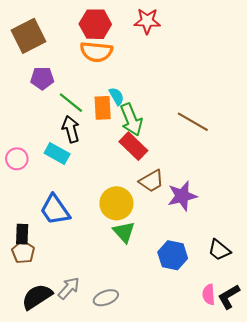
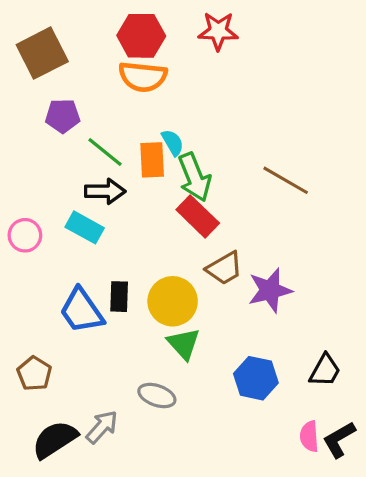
black arrow: (71, 129) -> (105, 191), turned 105
black rectangle: (22, 234) -> (119, 297), moved
black trapezoid: (219, 250) -> (325, 370), turned -100
gray ellipse: (106, 298) -> (157, 396), moved, turned 40

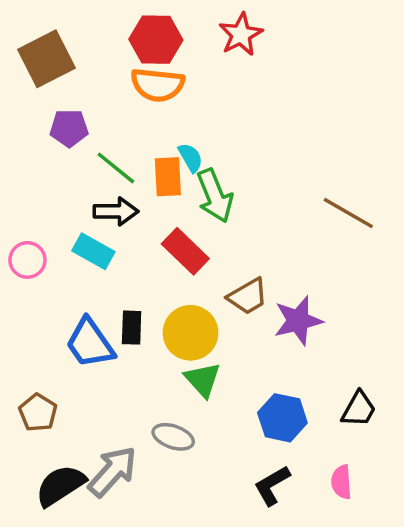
red star: (218, 31) -> (241, 34), turned -30
brown line: (286, 180) -> (348, 213), moved
red rectangle: (198, 216) -> (185, 251), moved
gray arrow: (102, 427) -> (112, 472), size x1.4
black L-shape: (339, 439) -> (272, 485), moved

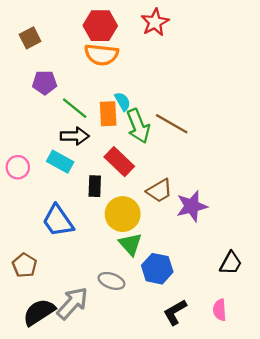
brown square: (47, 59) -> (30, 38), size x0.6
brown line: (348, 213) -> (172, 124), moved
black rectangle: (132, 328) -> (95, 186), moved
blue hexagon: (282, 418) -> (157, 269), moved

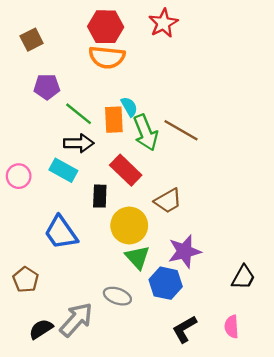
purple star: (192, 206) -> (184, 251), moved
black semicircle: (39, 312) -> (41, 329), size x0.7

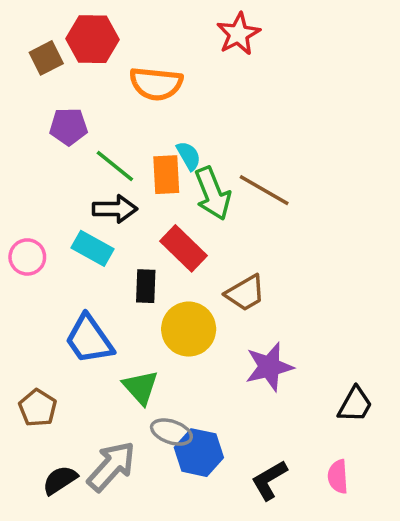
red hexagon: (106, 27) -> (93, 39), moved
green triangle: (137, 257) -> (141, 387), moved
blue hexagon: (166, 283) -> (199, 453), moved

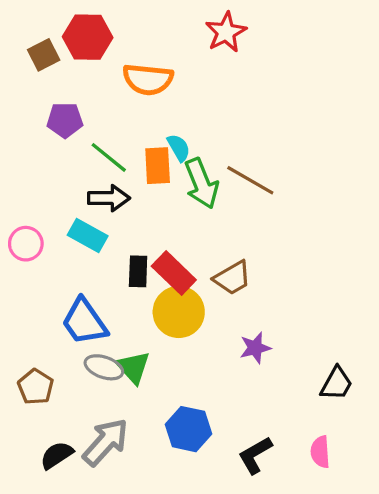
red rectangle: (183, 248) -> (174, 273), moved
purple star: (269, 367) -> (255, 348), size x0.7
gray ellipse: (171, 432) -> (104, 367), moved

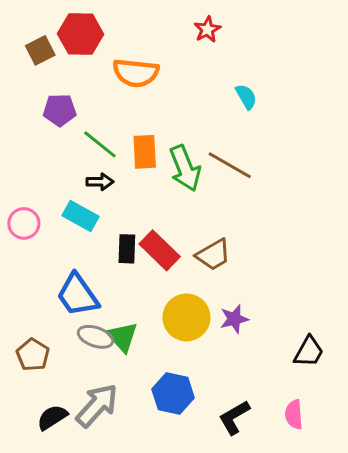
red star: (226, 32) -> (207, 29), size x0.7
cyan semicircle: (179, 148) -> (246, 97), moved
black arrow: (109, 198) -> (100, 182), size x0.7
yellow circle: (179, 312) -> (186, 317), moved

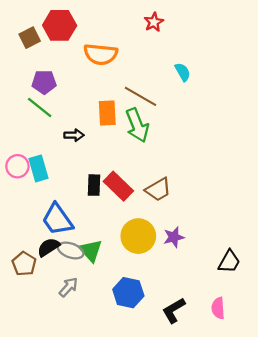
green line: (100, 144) -> (40, 107), moved
brown line: (230, 165) -> (140, 96), moved
cyan rectangle: (81, 216) -> (39, 168), moved, turned 45
gray arrow: (97, 405) -> (68, 287), moved, size x0.6
black semicircle: (52, 417) -> (48, 247), moved

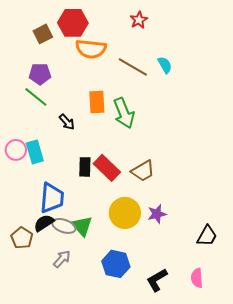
red hexagon: (60, 25) -> (73, 23), moved
brown square: (30, 38) -> (43, 34), moved
brown line: (140, 96) -> (133, 67), moved
black arrow: (74, 135) -> (67, 122), turned 48
blue trapezoid: (57, 219) -> (52, 198), turned -140

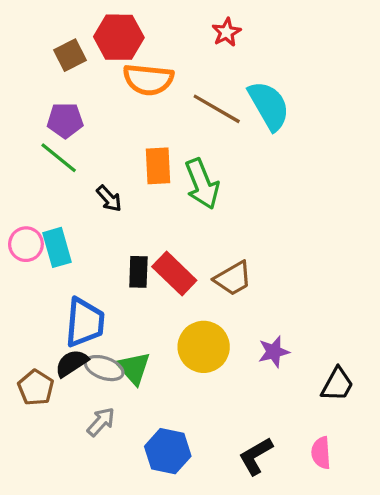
cyan semicircle: (165, 65) -> (269, 106), size x1.8
purple star: (157, 214) -> (274, 352), moved
blue hexagon: (116, 264) -> (168, 451), moved

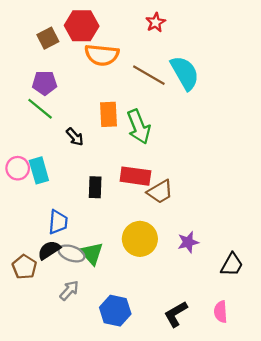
red rectangle: (174, 273) -> (135, 176), moved, turned -36
blue trapezoid: (85, 322) -> (58, 222), size x0.7

